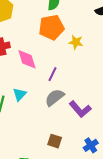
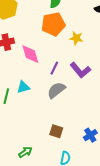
cyan triangle: (20, 94) -> (23, 87), turned 32
purple L-shape: (80, 109) -> (80, 70), moved

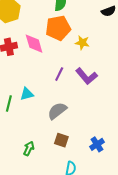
pink diamond: (30, 54) -> (34, 44), moved
gray semicircle: (56, 90) -> (57, 111), moved
green arrow: (25, 152) -> (29, 149), moved, turned -32

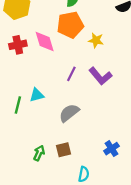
brown square: (61, 140) -> (64, 150), moved, turned -32

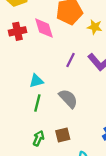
green line: (18, 105) -> (37, 103), moved
gray semicircle: (69, 113) -> (68, 99), turned 85

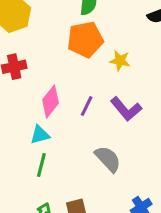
pink diamond: (44, 28) -> (50, 101), moved, turned 55
gray semicircle: (68, 99) -> (108, 159), moved

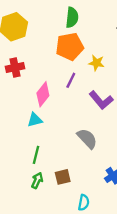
purple line: (87, 106) -> (71, 80), moved
green line: (41, 165) -> (36, 155), moved

